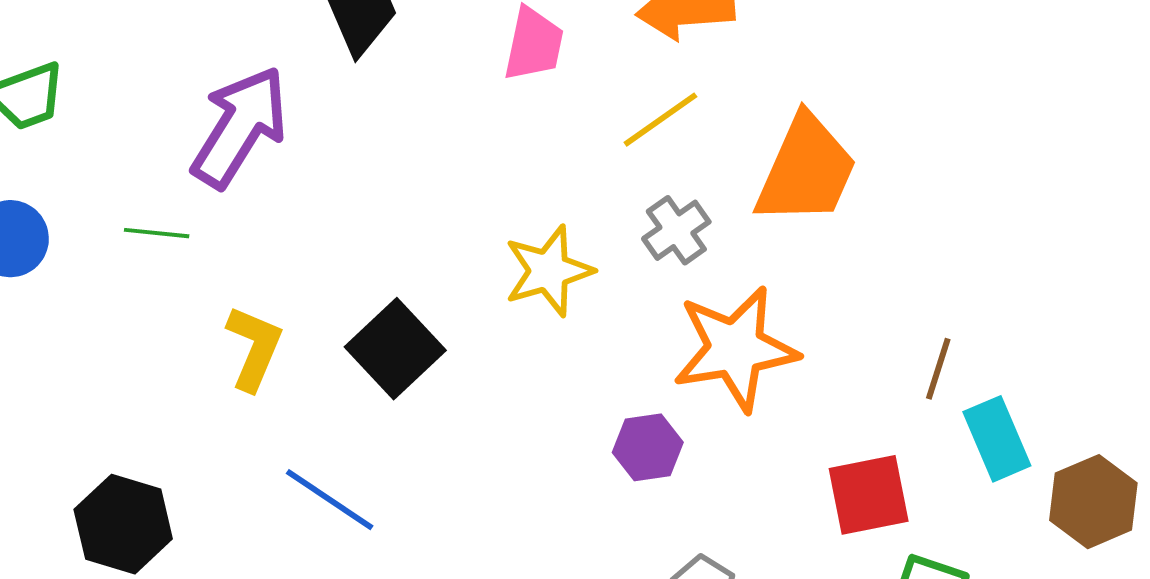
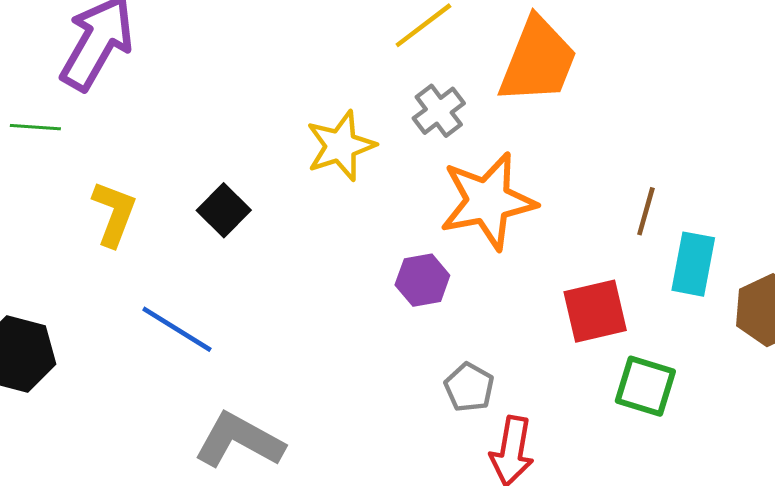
black square: (395, 349) -> (224, 210), size x0.7
cyan rectangle: (997, 439) -> (693, 264), turned 36

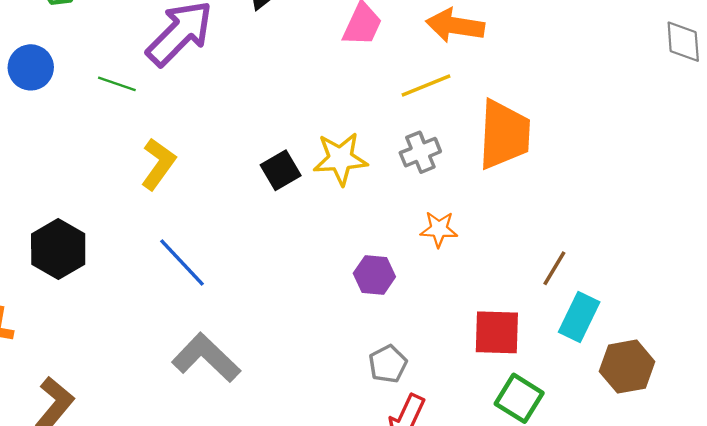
orange trapezoid: (538, 61) -> (504, 135), turned -34
orange star: (488, 201) -> (439, 229), size x0.5
black square: (224, 210) -> (281, 170), moved

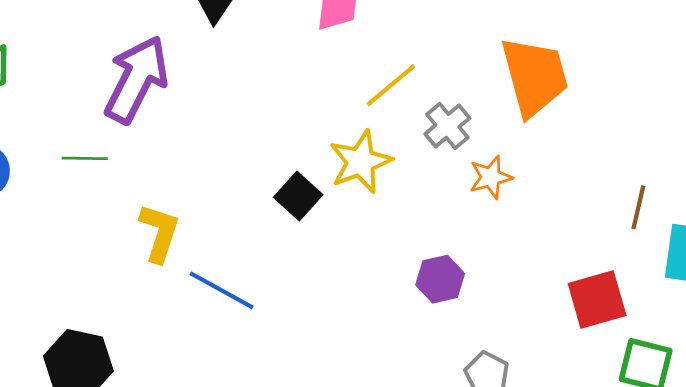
yellow line: (426, 86) -> (391, 85), moved
orange star: (439, 229) -> (491, 177), moved
blue line: (182, 263) -> (222, 290), moved

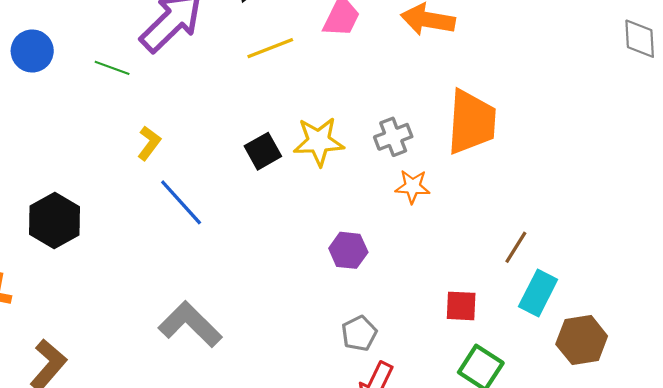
yellow line: (391, 85) -> (270, 48), moved
yellow L-shape: (159, 233) -> (149, 143), size x0.7
red square: (597, 299) -> (461, 306), size x0.7

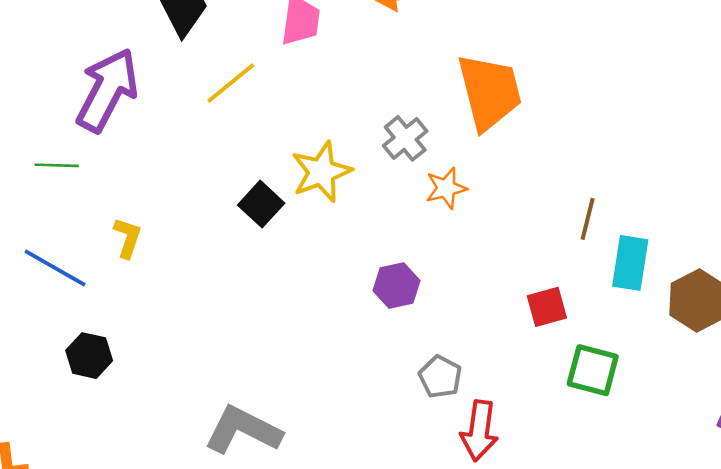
blue line: (181, 202) -> (55, 268), moved
black hexagon: (54, 221) -> (89, 356), moved, size x0.7

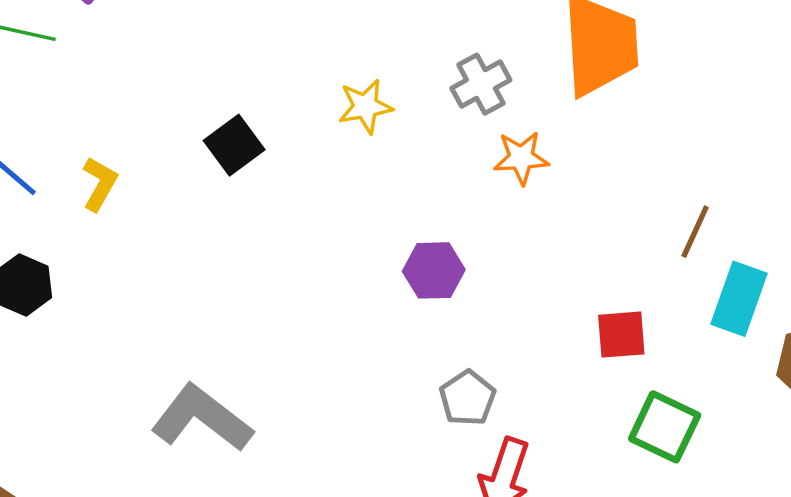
yellow star: (321, 172) -> (365, 106), size x0.7
black square: (261, 204) -> (234, 145), moved
yellow L-shape: (128, 238) -> (100, 184), moved

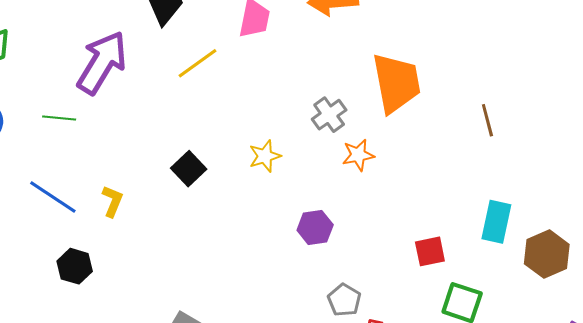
yellow star: (365, 106) -> (265, 156), moved
brown line: (695, 232) -> (487, 120), moved, turned -32

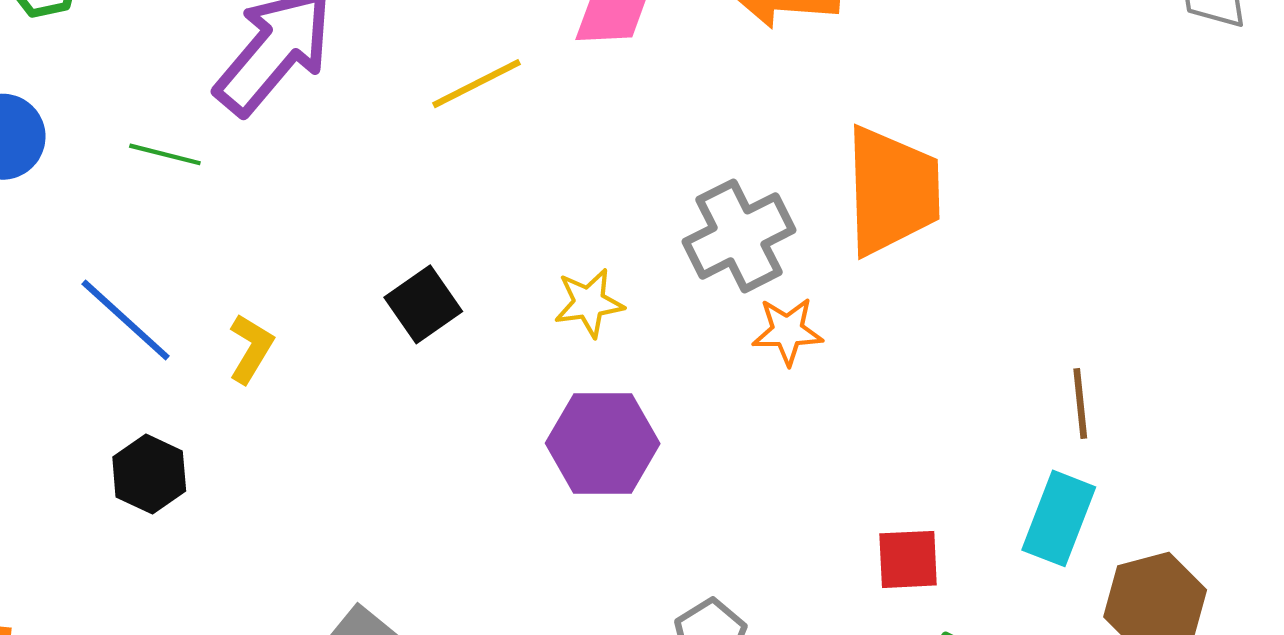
gray cross: (329, 115) -> (739, 236), size x1.4
brown line: (487, 120) -> (1080, 403), moved
purple hexagon: (315, 228) -> (603, 443), moved, size x1.4

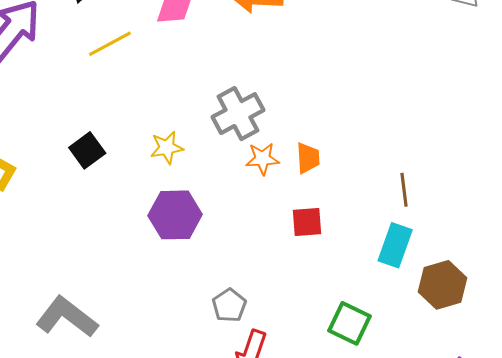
orange trapezoid: (892, 191) -> (308, 158), moved, size x0.5
red square: (908, 559) -> (307, 222), moved

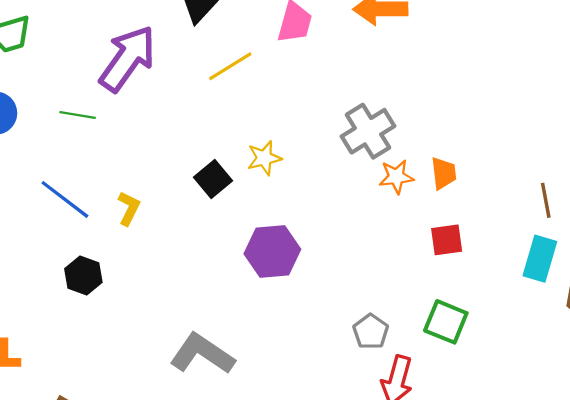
yellow star: (167, 148) -> (264, 158), moved
purple hexagon: (175, 215) -> (272, 252), moved
green square: (349, 323) -> (446, 322), moved

